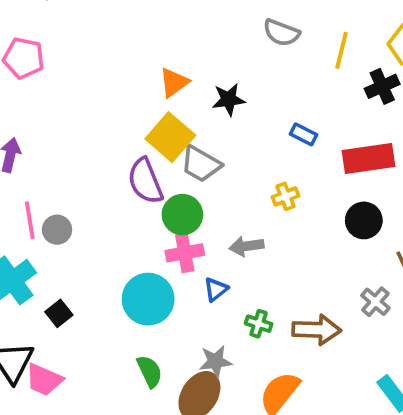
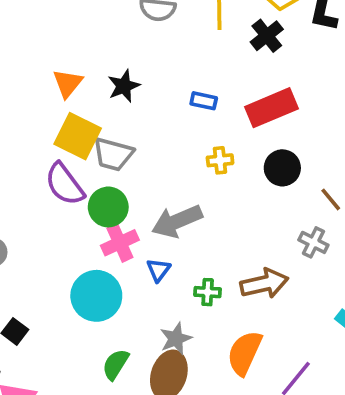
yellow cross: (285, 196) -> (220, 160), moved, turned 30
gray arrow: (246, 246) -> (177, 221), size x1.5
green semicircle: (150, 371) -> (116, 364), turned -108

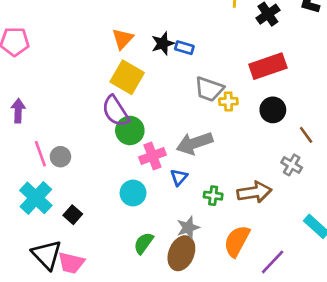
blue rectangle: (204, 101) -> (184, 48), moved
gray trapezoid: (113, 154) -> (209, 89), moved
green circle: (108, 207) -> (130, 130), moved
cyan circle: (96, 296) -> (133, 193), size x0.7

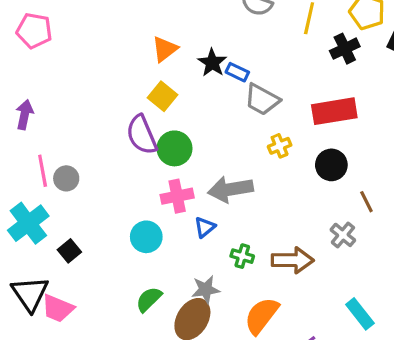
black star: (163, 43) -> (212, 63), turned -30
yellow square: (127, 77) -> (163, 96), size x0.7
gray trapezoid: (209, 89) -> (262, 100), moved
yellow cross: (228, 101) -> (280, 146), turned -30
green circle: (130, 130) -> (174, 148), moved

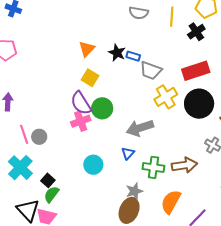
yellow cross: (280, 146) -> (166, 97), size x1.6
black circle: (331, 165) -> (199, 104), size x1.5
pink cross: (177, 196) -> (81, 121), moved
green cross: (242, 256) -> (153, 167), size x1.5
green semicircle: (149, 299) -> (51, 194), moved

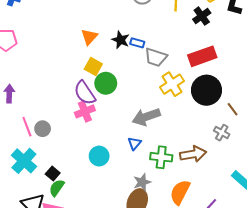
green circle: (102, 108) -> (106, 83), moved

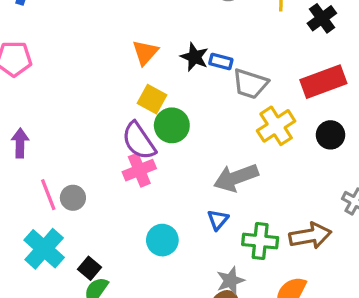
black circle: (206, 90) -> (330, 135), size x0.6

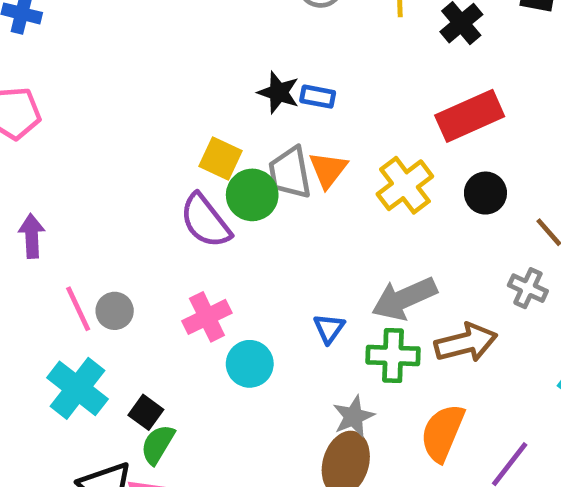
orange triangle: (145, 52) -> (328, 170), moved
gray trapezoid: (250, 84) -> (290, 173), moved, turned 66
pink cross: (139, 170) -> (207, 317), moved
gray arrow: (236, 178) -> (404, 299), moved

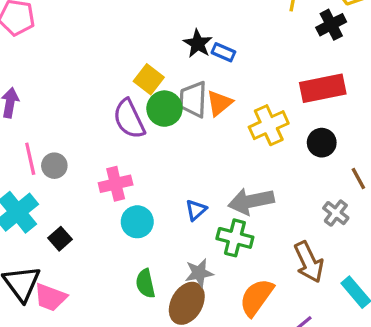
brown arrow: (466, 343) -> (309, 262), moved, turned 66
green semicircle: (158, 444) -> (145, 283), moved, turned -56

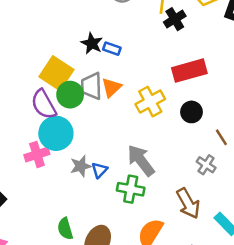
black cross: (331, 25) -> (175, 19), moved
yellow square: (149, 79) -> (56, 73), size x1.5
gray arrow: (251, 201) -> (141, 160), turned 68
cyan circle: (137, 222) -> (56, 133), moved, size x1.4
gray star: (199, 273) -> (81, 166), moved

